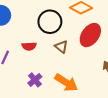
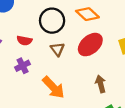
purple cross: (35, 80) -> (23, 66), moved

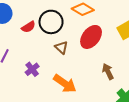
red semicircle: (24, 41) -> (28, 27), moved, turned -32

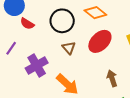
red semicircle: (28, 27) -> (27, 24), moved, turned 56
purple cross: (32, 69) -> (37, 66), size x1.5

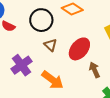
red ellipse: (100, 41) -> (79, 49), moved

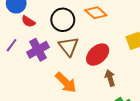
brown triangle: (50, 45) -> (69, 47), size x1.5
purple cross: (21, 65) -> (38, 50), moved

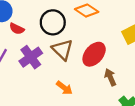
orange arrow: (66, 83) -> (64, 88), size x0.7

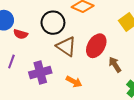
purple cross: (31, 57) -> (40, 73), moved, turned 30

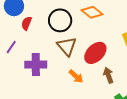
red semicircle: (21, 34) -> (26, 23), turned 80
orange arrow: (74, 82) -> (76, 76), moved

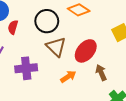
orange arrow: (76, 76) -> (68, 77), turned -70

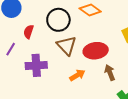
red semicircle: (13, 27) -> (29, 32), moved
red ellipse: (86, 51) -> (96, 51), turned 40

